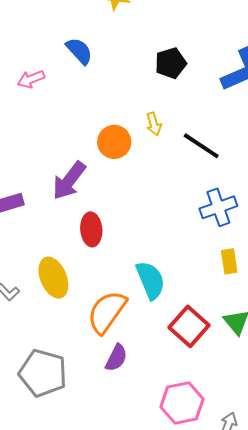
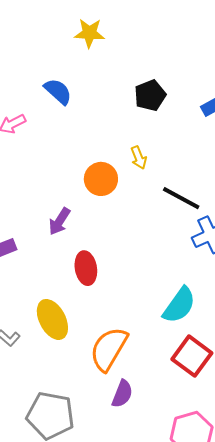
black line: (201, 146) -> (181, 198), moved
purple arrow: (69, 181) -> (59, 221), size x0.7
cyan semicircle: (150, 280) -> (179, 305), moved, turned 63

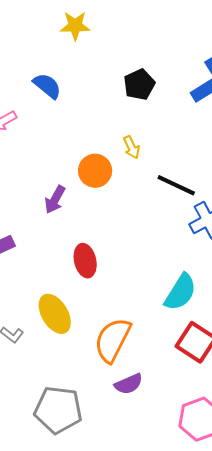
purple arrow: (59, 221) -> (55, 200), moved
purple semicircle: (122, 394) -> (129, 384), turned 48

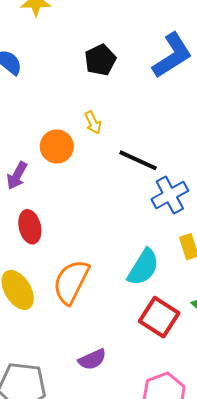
red ellipse: (85, 261) -> (30, 227), moved
orange semicircle: (113, 340) -> (71, 282), moved

